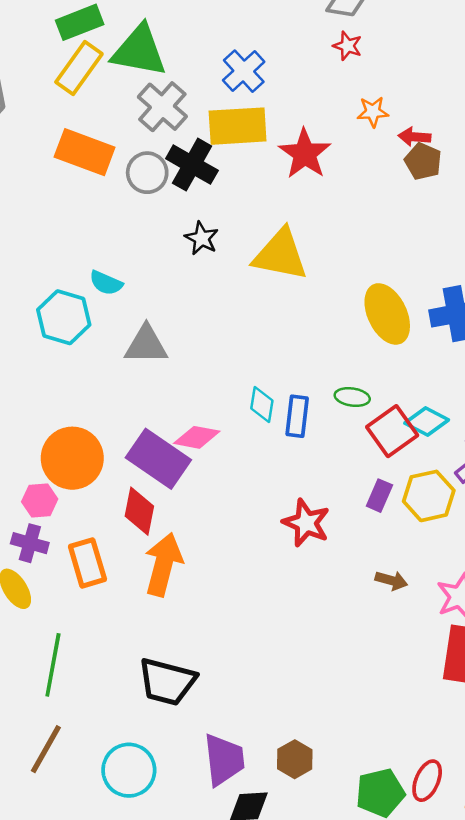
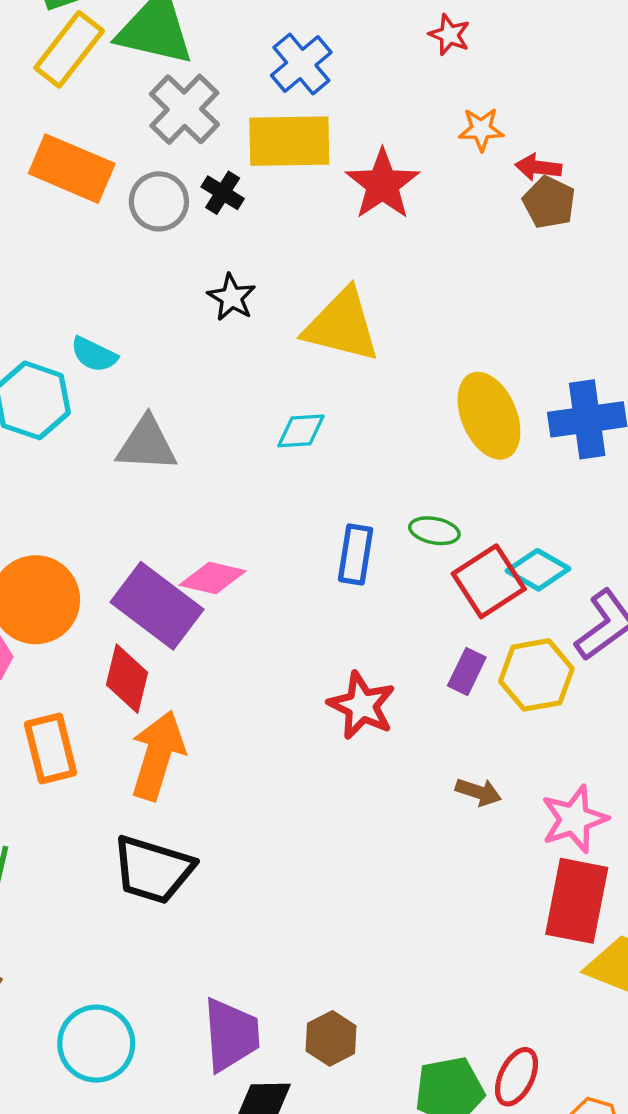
black cross: (192, 165) -> (223, 193), size x0.6
cyan diamond: (262, 404) -> (301, 431), moved, turned 75
black trapezoid: (167, 682) -> (153, 870), moved

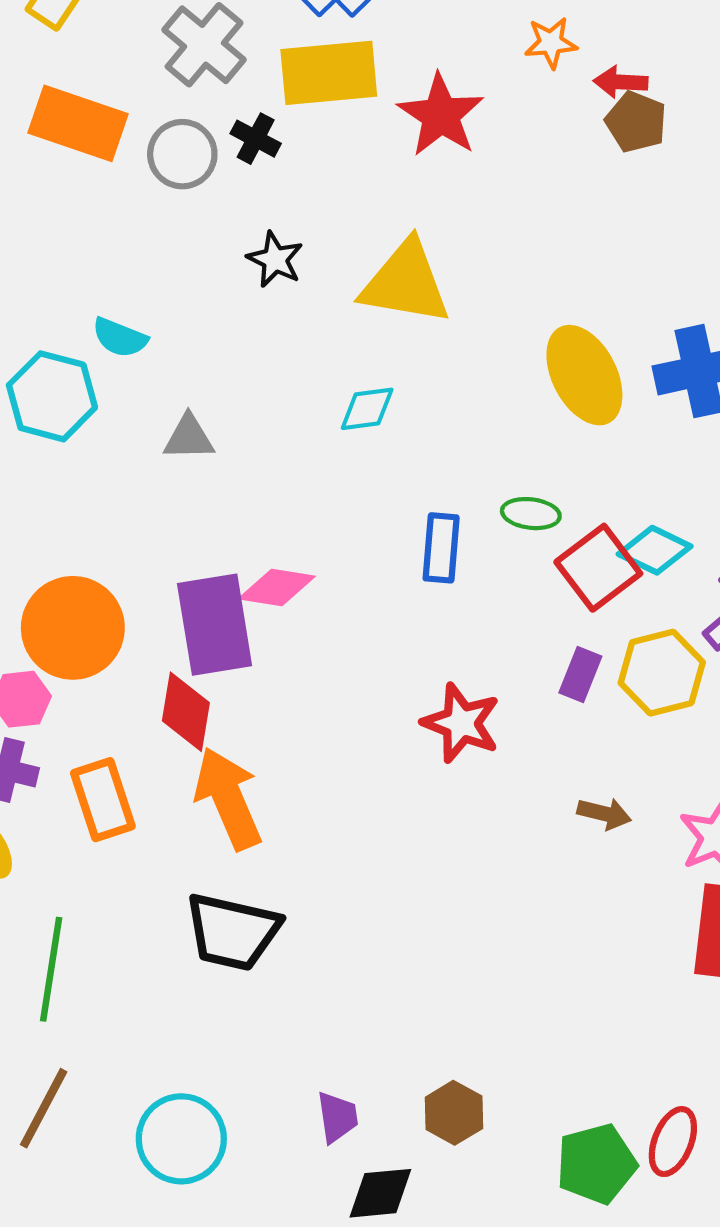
gray triangle: (147, 444) -> (189, 438), size x0.7
purple rectangle: (157, 606) -> (215, 625), turned 48
orange arrow: (158, 755) -> (228, 798), turned -36
purple trapezoid: (231, 1035) -> (337, 1117), size x0.6

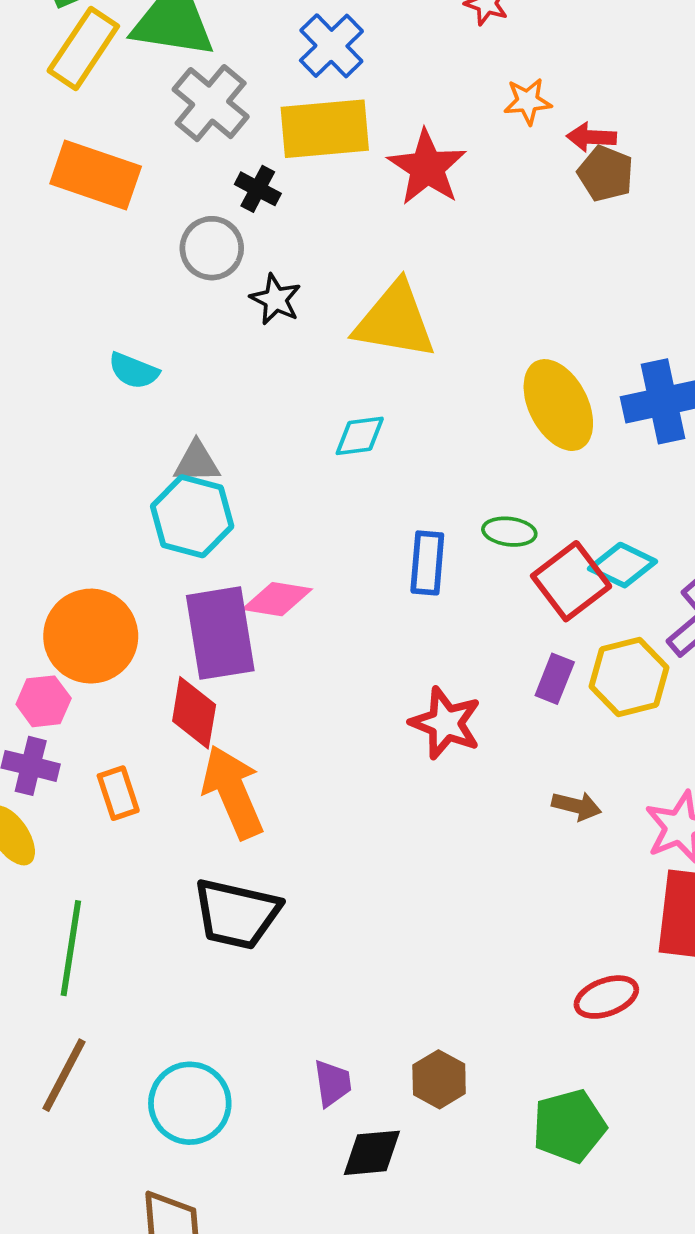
gray circle: (182, 154) -> (212, 248), moved
cyan hexagon: (52, 396) -> (192, 516), moved
orange rectangle: (103, 800) -> (118, 793), size x0.7
red ellipse: (673, 1142) -> (606, 997), moved, turned 48

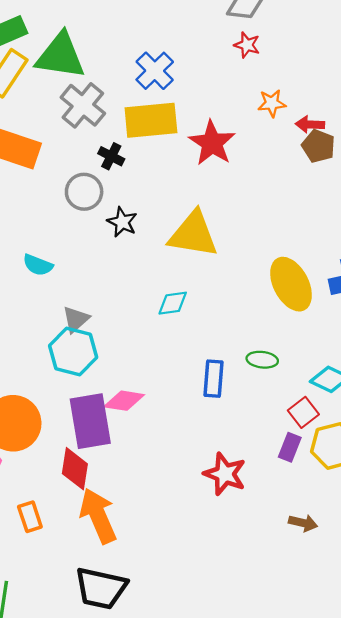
gray triangle: (197, 462) -> (76, 319), turned -40
red square: (571, 581) -> (303, 412), moved, size x0.7

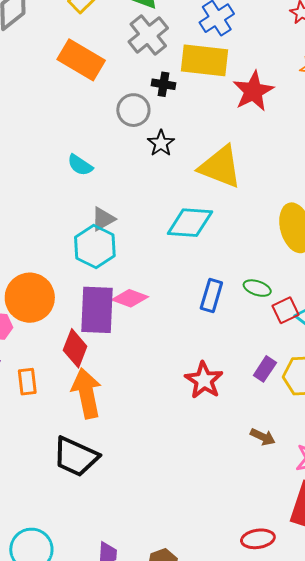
black cross: (111, 156) -> (164, 84), turned -30
cyan diamond: (173, 303) -> (190, 223), size x1.6
red square: (303, 412) -> (286, 310), moved

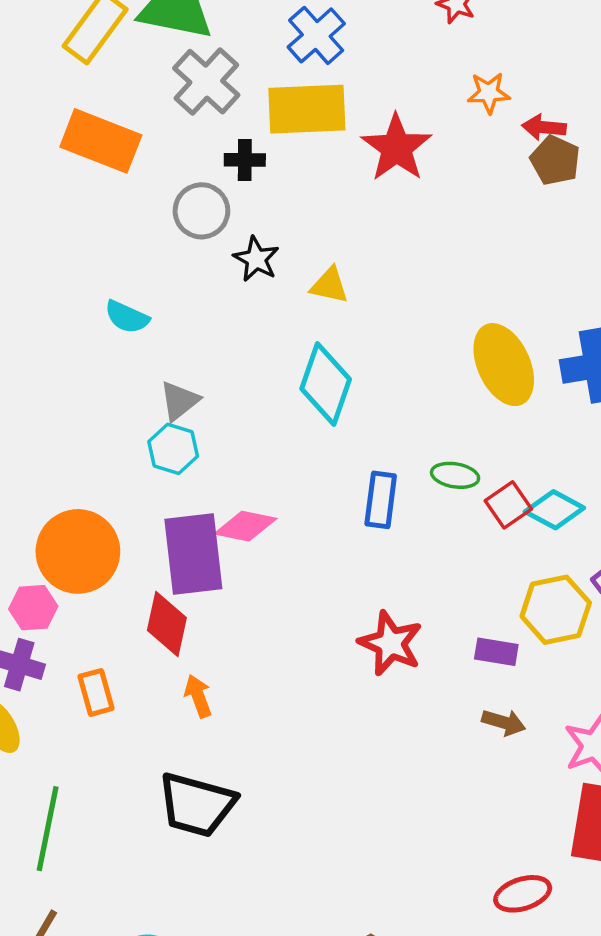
yellow triangle: (220, 167) -> (330, 285), moved, size x0.5
cyan diamond: (190, 223) -> (326, 384), turned -66
cyan hexagon: (95, 246) -> (173, 449), size x0.7
purple rectangle: (265, 369) -> (496, 652), moved, turned 75
orange arrow: (87, 393) -> (198, 696), size x0.5

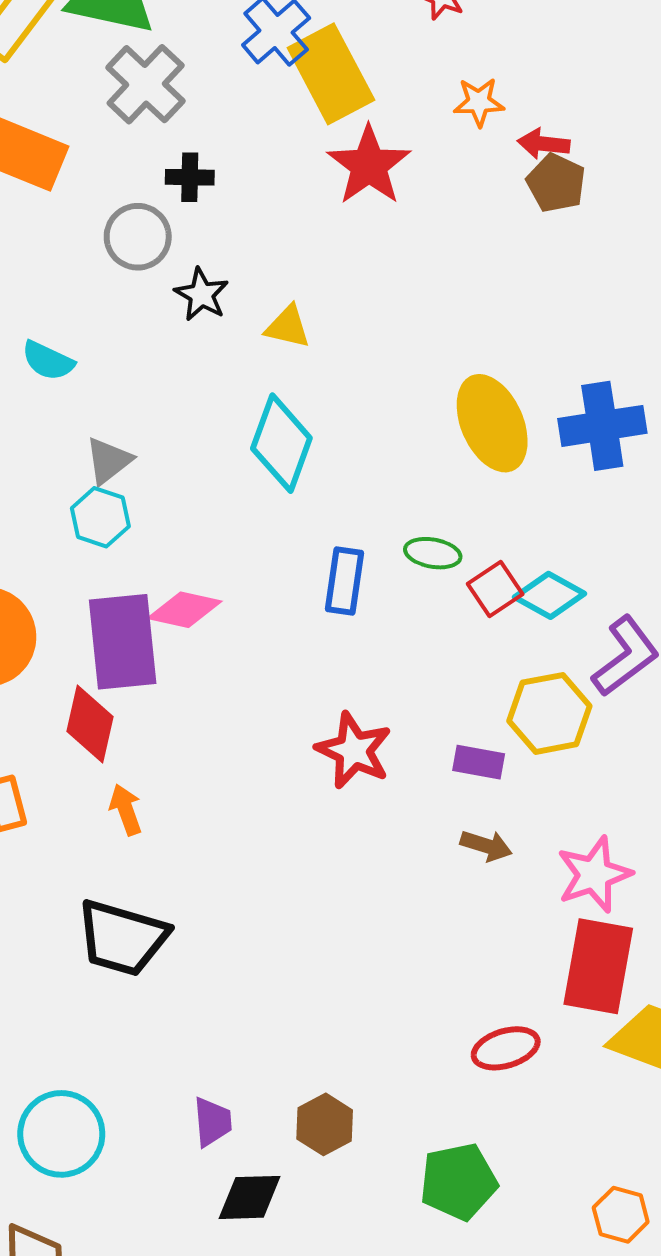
yellow rectangle: (307, 109) -> (331, 74), moved, turned 64

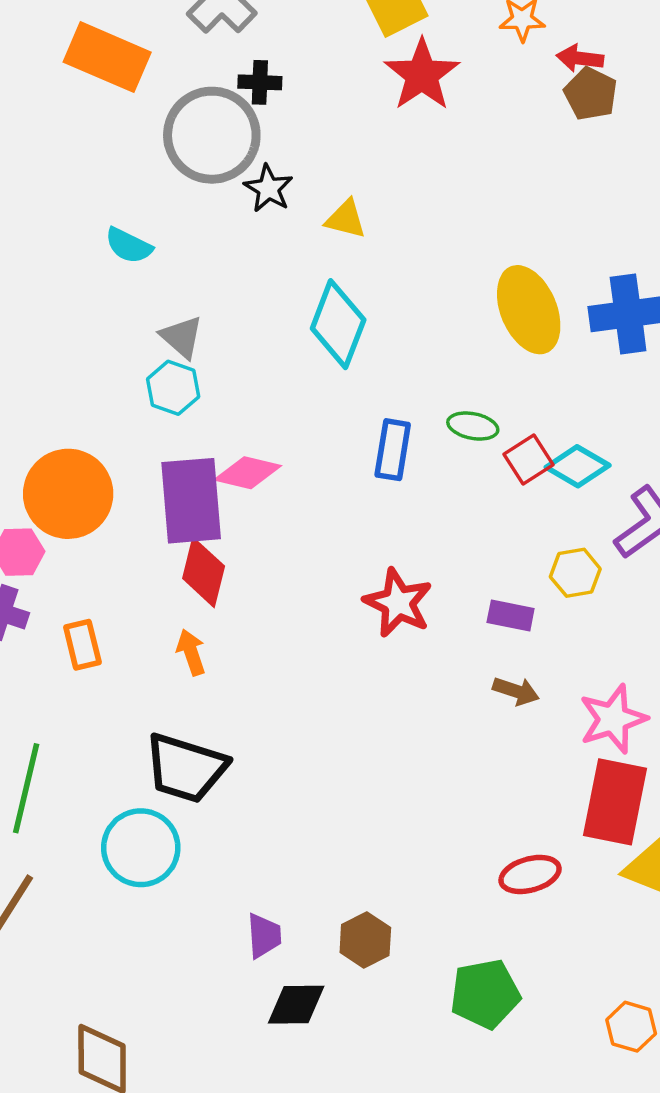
gray circle: (138, 237) -> (212, 135), size x1.6
gray triangle: (109, 461) -> (182, 337), turned -42
yellow hexagon: (549, 713) -> (575, 573), size x0.7
red diamond: (90, 724) -> (204, 572), moved
cyan circle: (61, 1134) -> (141, 848), moved

